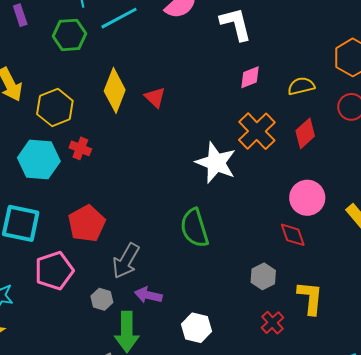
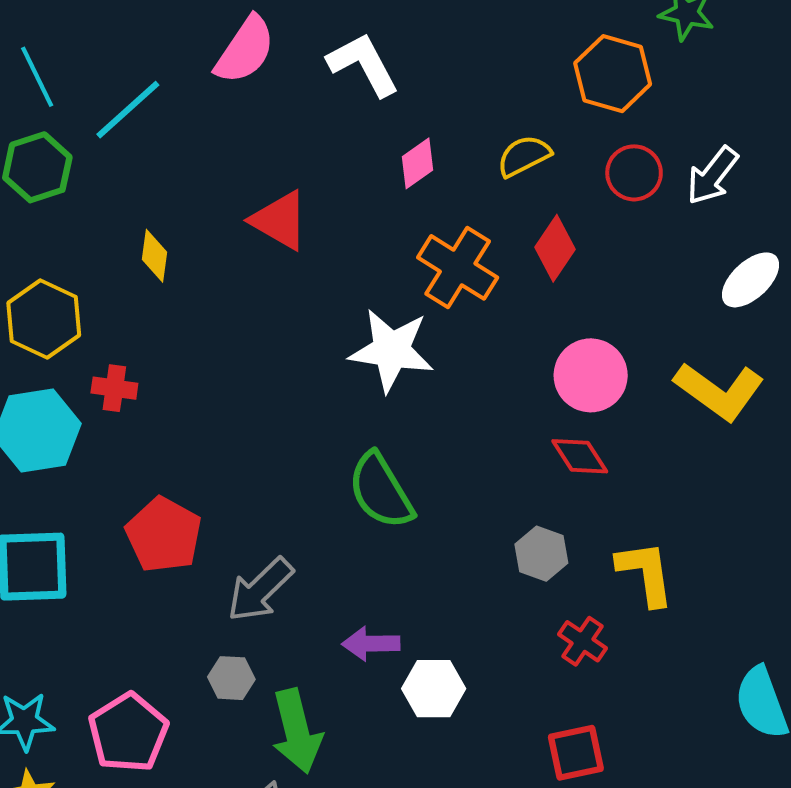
yellow diamond: (115, 90) -> (155, 256), size x0.6
red triangle: (155, 97) -> (280, 220), moved, size x1.4
gray arrow: (126, 261) -> (260, 590), turned 30
pink pentagon: (54, 271) -> (128, 733), moved
purple arrow: (148, 295) -> (371, 644), moved

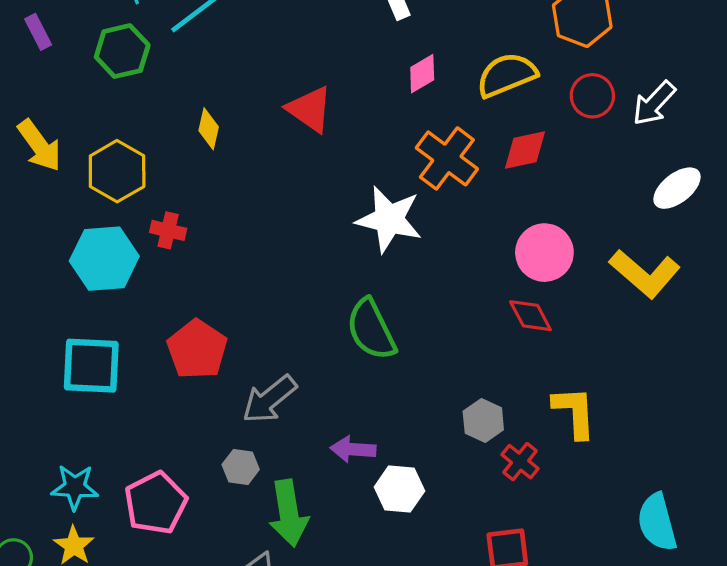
yellow semicircle: (524, 156) -> (507, 75), size x1.4
red diamond: (555, 248) -> (525, 150), turned 39
gray hexagon: (541, 554) -> (483, 420), moved

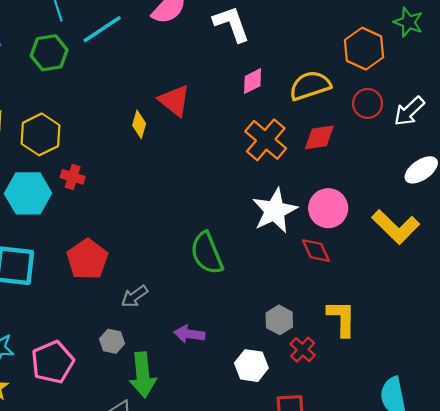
yellow diamond: (209, 129) -> (139, 124), moved
white star: (389, 219) -> (275, 211), moved, turned 30
gray arrow: (269, 399) -> (134, 296), size x0.7
white hexagon: (399, 489) -> (251, 366), moved

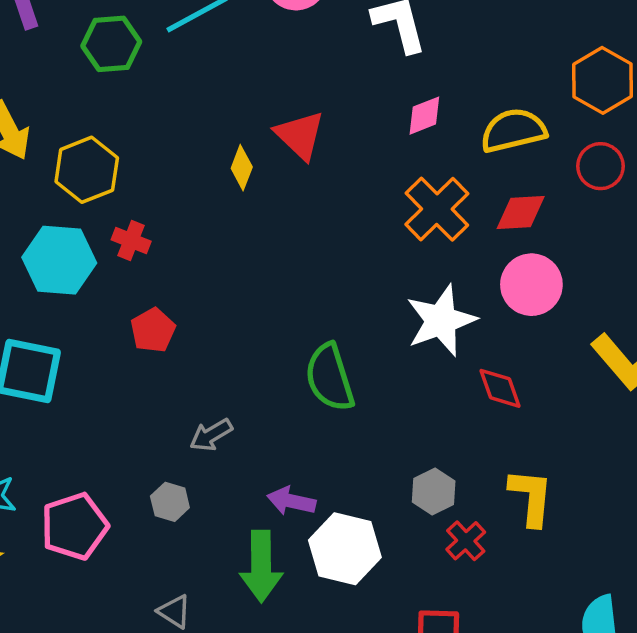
pink circle: (328, 208) -> (531, 285), moved
red pentagon: (87, 259) -> (153, 330), moved, size x0.7
white hexagon: (251, 366) -> (345, 549), moved, size x1.4
green arrow: (143, 375) -> (261, 566), moved

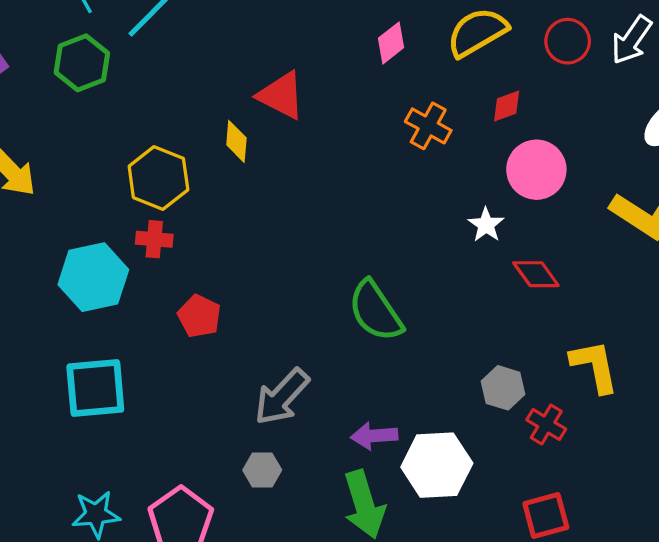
yellow hexagon: (87, 170) -> (158, 178), moved
orange cross: (437, 209) -> (428, 126), size x0.7
red diamond: (521, 213) -> (507, 106), size x0.7
white star: (441, 320) -> (486, 225), moved, size x0.5
gray arrow: (211, 435) -> (282, 397), size x1.5

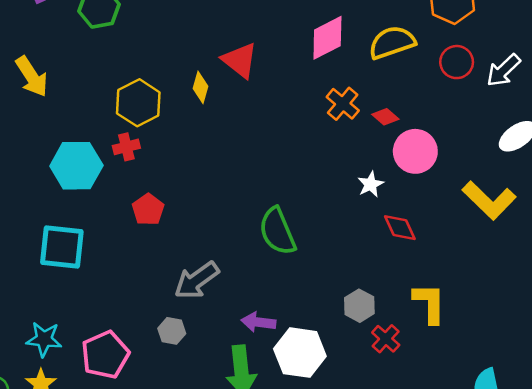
pink diamond: (391, 43) -> (327, 38), size x1.5
red diamond: (507, 106) -> (385, 117), moved, turned 50
red cross: (154, 239) -> (126, 147), turned -30

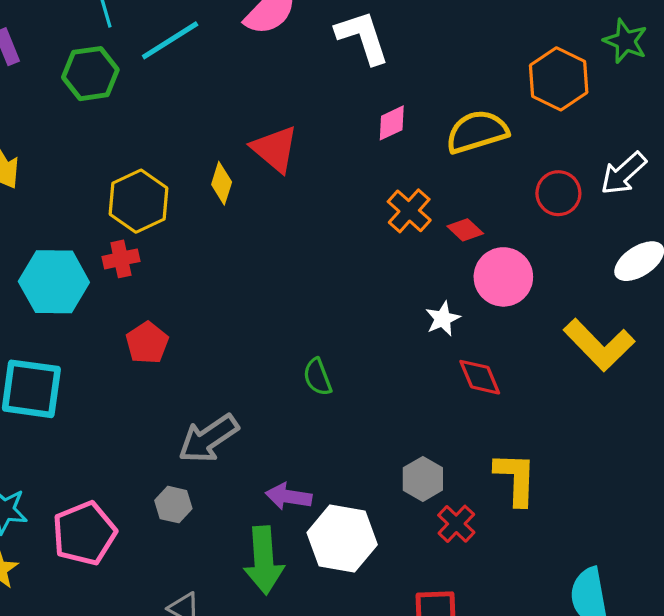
pink diamond: (327, 38) -> (392, 123), size x0.6
red circle: (457, 62) -> (558, 193), moved
green semicircle: (277, 231) -> (317, 377), size x0.6

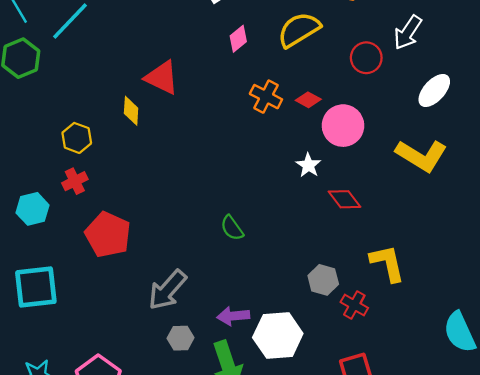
yellow hexagon: (139, 201) -> (77, 138), size x0.7
cyan hexagon: (54, 282) -> (33, 209), size x0.7
red pentagon: (147, 343) -> (108, 235), size x1.5
gray hexagon: (173, 505) -> (181, 338), moved

